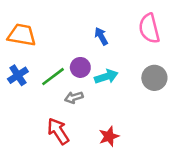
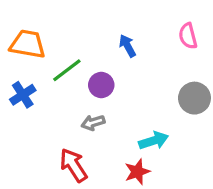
pink semicircle: (149, 28) -> (188, 36), size x0.7
green line: (53, 77) -> (67, 70), moved
cyan arrow: (106, 77) -> (154, 141), moved

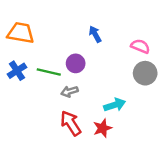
pink semicircle: (188, 36) -> (140, 46), moved, turned 126
green line: (67, 70) -> (49, 72), moved, turned 50
red arrow: (73, 165) -> (71, 123), moved

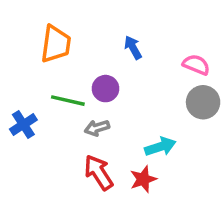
orange trapezoid: (21, 33) -> (56, 44), moved, turned 88
blue cross: (17, 71) -> (23, 124), moved

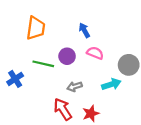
pink semicircle: (196, 65) -> (95, 53), moved
gray arrow: (97, 128) -> (75, 86), moved
cyan arrow: (160, 147) -> (111, 84), moved

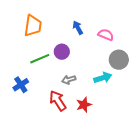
pink semicircle: (95, 53) -> (106, 35), moved
green line: (43, 64) -> (40, 59), turned -36
blue cross: (15, 79) -> (21, 85), moved

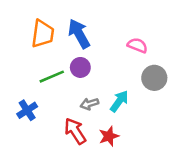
blue arrow: (78, 28) -> (79, 34), moved, size x1.6
cyan arrow: (103, 78) -> (119, 101), moved, turned -36

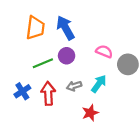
pink semicircle: (137, 45) -> (104, 51), moved
red arrow: (75, 131) -> (48, 93), moved, turned 30

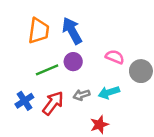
cyan arrow: (99, 84) -> (109, 92), turned -144
red arrow: (48, 93) -> (53, 103), turned 40

